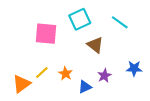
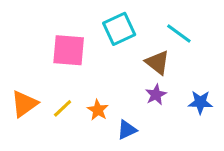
brown triangle: (95, 45) -> (157, 62), moved
purple star: (104, 76) -> (156, 95), moved
orange triangle: (21, 84) -> (24, 104), moved

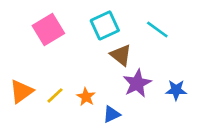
pink square: (69, 50) -> (48, 29), moved, turned -36
brown triangle: (157, 62) -> (121, 55), moved
purple star: (156, 95) -> (137, 83), size x1.5

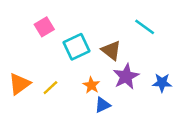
cyan square: (105, 25) -> (76, 47), moved
pink square: (48, 29) -> (44, 27), size x0.7
orange star: (86, 97) -> (91, 85), moved

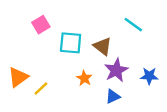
cyan square: (76, 47) -> (71, 43), turned 30
yellow line: (50, 88) -> (41, 89), moved
blue triangle: (102, 105) -> (113, 96), moved

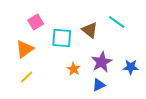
brown triangle: (103, 46) -> (90, 30), moved
orange triangle: (18, 77) -> (25, 49), moved
yellow line: (41, 89) -> (27, 77), moved

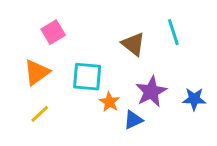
cyan line: (117, 22) -> (173, 32), turned 36
cyan square: (62, 38) -> (87, 77), moved
blue triangle: (99, 85) -> (133, 120), moved

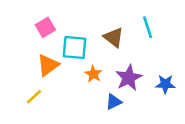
orange triangle: (37, 72) -> (48, 65), moved
cyan square: (87, 77) -> (74, 47), moved
orange star: (110, 102) -> (93, 74), moved

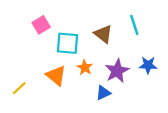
orange triangle: (48, 65) -> (56, 75), moved, turned -45
blue star: (165, 84) -> (148, 65), moved
yellow line: (34, 97) -> (19, 88), moved

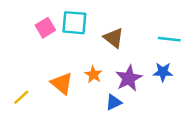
cyan line: (134, 25) -> (169, 39), moved, turned -66
cyan square: (68, 43) -> (74, 23), moved

